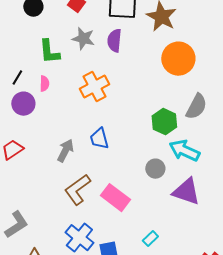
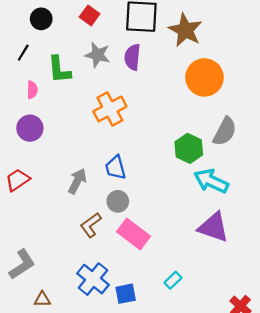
black line: (17, 78) -> (23, 53), moved
pink semicircle: (44, 84) -> (32, 90), moved
gray circle: (155, 169) -> (118, 201), moved
brown L-shape: (77, 190) -> (91, 225), size x0.7

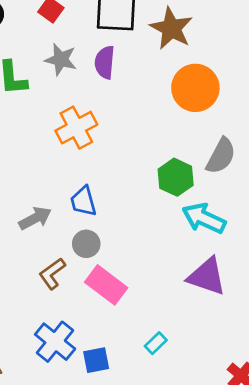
gray arrow: (77, 181) -> (35, 218), turned 35

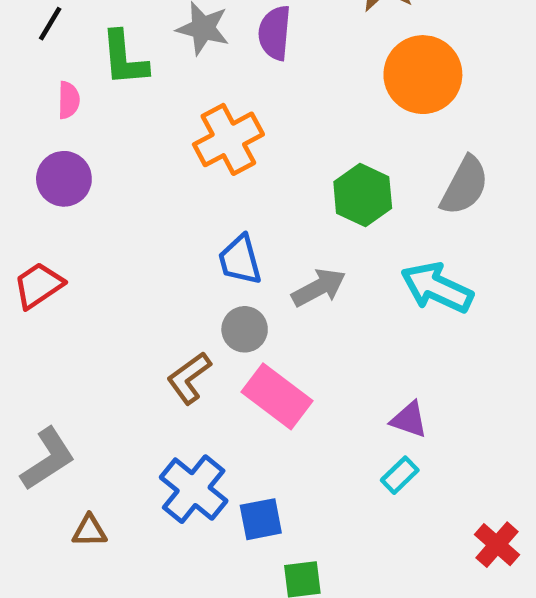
green hexagon: (176, 177) -> (363, 195), moved
gray arrow: (35, 218) -> (319, 288), moved
purple triangle: (207, 276) -> (409, 420), moved, size x0.6
cyan rectangle: (156, 343) -> (400, 475), moved

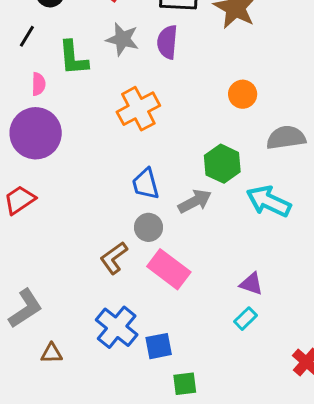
orange circle: (423, 75) -> (243, 94), moved, size x0.6
purple circle: (64, 179) -> (36, 133), size x1.5
gray semicircle: (465, 186) -> (286, 138), turned -126
green hexagon: (363, 195) -> (222, 164), moved

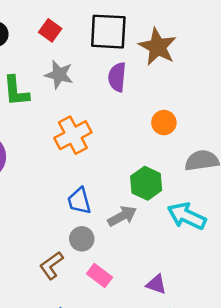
purple semicircle: (167, 42) -> (117, 77), moved
pink rectangle: (169, 269) -> (99, 275), size x0.7
purple triangle: (251, 284) -> (156, 284), moved

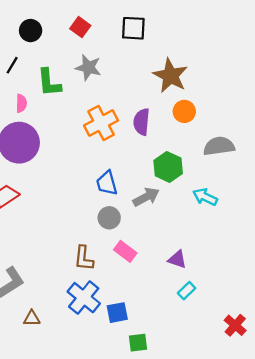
black square: (108, 32) -> (133, 28), size x0.7
brown star: (158, 47) -> (170, 76), moved
purple semicircle: (117, 77) -> (142, 122), moved
cyan arrow: (187, 216) -> (205, 197), size x0.7
brown L-shape: (51, 265) -> (84, 258), moved, turned -48

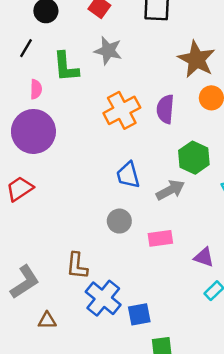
gray circle: (109, 218) -> (119, 221), moved
pink rectangle: (125, 251) -> (160, 238), moved, turned -45
brown L-shape: (84, 258) -> (77, 266), moved

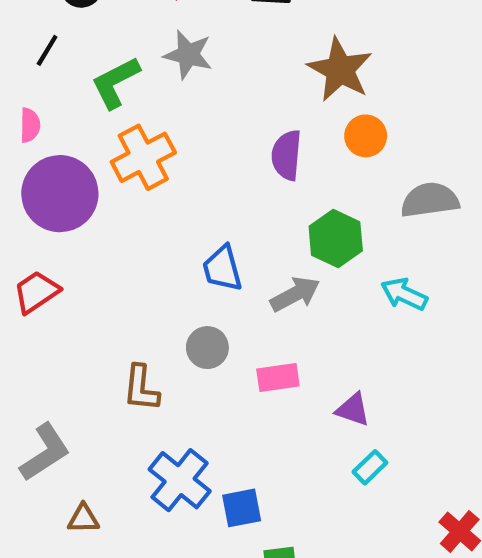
green L-shape: (66, 67) -> (115, 82), turned 68
pink semicircle: (36, 89) -> (30, 125), moved
orange cross: (122, 110) -> (143, 157), moved
brown L-shape: (77, 266) -> (141, 388), moved

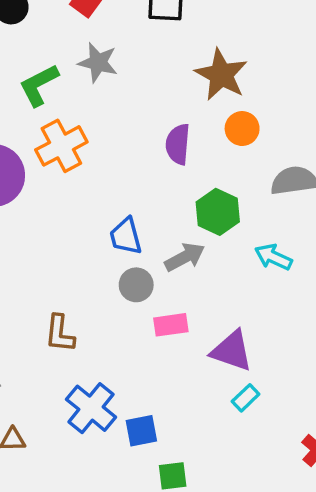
gray circle: (207, 348) -> (136, 285), moved
purple triangle: (353, 410) -> (232, 351), size x1.5

